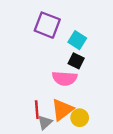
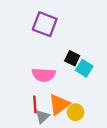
cyan square: (77, 40) -> (84, 68), moved
pink semicircle: (65, 78) -> (44, 75), moved

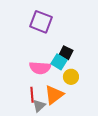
cyan square: (84, 68) -> (59, 62), moved
yellow circle: (75, 112) -> (71, 77), moved

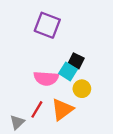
red line: (32, 95) -> (37, 109), turned 35
gray triangle: (39, 106) -> (17, 122), moved

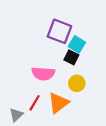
purple square: (47, 25) -> (59, 31), moved
cyan square: (68, 71) -> (77, 44), moved

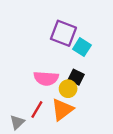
black square: (71, 57) -> (76, 77), moved
yellow circle: (77, 83) -> (68, 89), moved

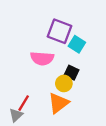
pink semicircle: (46, 78) -> (42, 58), moved
red line: (37, 110) -> (24, 103), moved

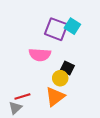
cyan square: (77, 44) -> (72, 26), moved
red line: (24, 103) -> (22, 97), turned 42

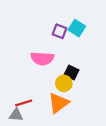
purple square: (56, 29) -> (60, 31), size x0.6
gray triangle: (15, 108) -> (16, 115), turned 48

